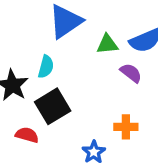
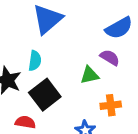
green triangle: (107, 44) -> (90, 75), moved

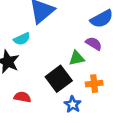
cyan semicircle: (35, 61) -> (22, 39), moved, turned 56
black square: (45, 95) -> (59, 79), moved

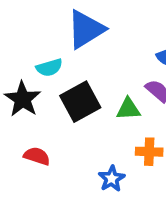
black square: (59, 79) -> (80, 102), moved

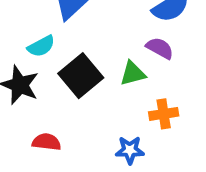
blue star: (112, 179) -> (130, 150), turned -30

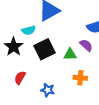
red semicircle: (47, 142) -> (20, 78), turned -80
blue star: (130, 150) -> (48, 90), moved

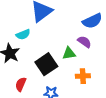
black square: (44, 49) -> (46, 64), moved

